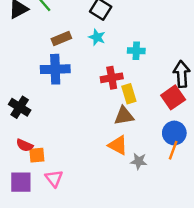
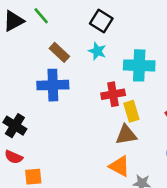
brown rectangle: (61, 38) -> (59, 52), turned 66
cyan cross: (136, 51) -> (139, 65), size x1.6
red semicircle: (25, 145) -> (14, 157), moved

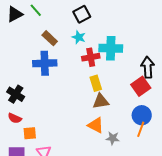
black square: (101, 21) -> (82, 14), turned 30
red cross: (113, 94) -> (91, 57), moved
yellow rectangle: (131, 111) -> (96, 83), moved

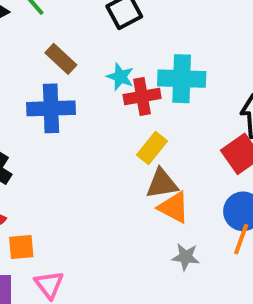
cyan star: (79, 37) -> (120, 77), moved
yellow rectangle: (96, 83) -> (152, 148), turned 56
orange triangle: (96, 125) -> (174, 207), moved

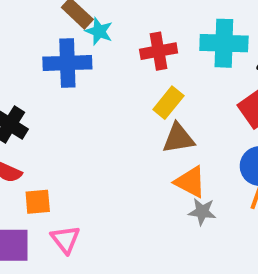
cyan star: (120, 77) -> (99, 31), moved
cyan cross: (182, 79) -> (224, 43), moved
orange triangle: (174, 207) -> (190, 182), moved

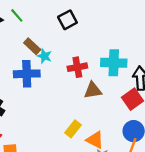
yellow rectangle: (168, 103) -> (73, 129), moved
brown triangle: (178, 138) -> (93, 90), moved

